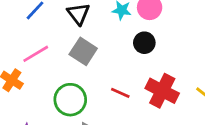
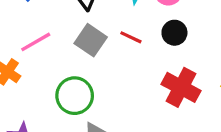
black circle: (144, 43) -> (174, 33), moved
red line: (120, 93) -> (131, 37), moved

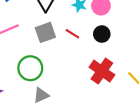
gray square: (91, 40) -> (45, 32), turned 30

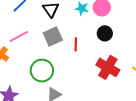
red line: (72, 34) -> (76, 44), moved, turned 64

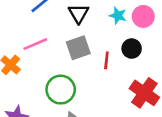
black circle: (105, 33) -> (132, 49), moved

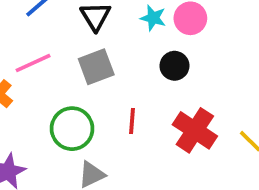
red line: (106, 60) -> (132, 121), moved

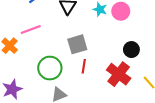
black circle: (174, 66) -> (131, 50), moved
gray square: (96, 67) -> (77, 44), moved

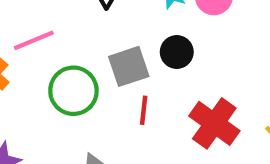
black circle: (131, 50) -> (177, 52), moved
green circle: (50, 68) -> (73, 91), moved

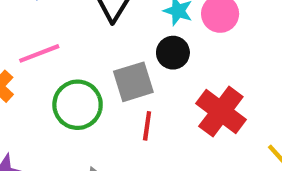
black circle: (177, 52) -> (173, 53), moved
red cross: (214, 123) -> (221, 111), moved

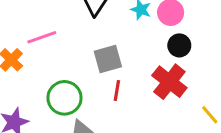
black circle: (173, 53) -> (179, 45), moved
green circle: (78, 105) -> (64, 98), moved

